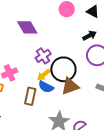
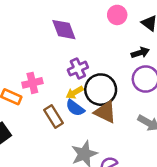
brown triangle: (70, 86) -> (105, 112), turned 36
brown rectangle: (30, 96) -> (53, 116), turned -54

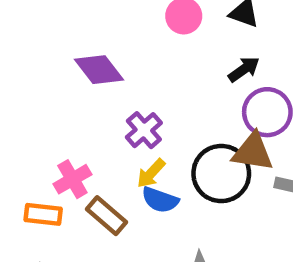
black circle: (101, 90) -> (221, 174), moved
brown triangle: (105, 112) -> (253, 152), moved
brown rectangle: (53, 116) -> (107, 216), moved

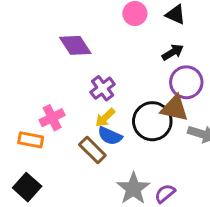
brown rectangle: (107, 216) -> (92, 150), moved

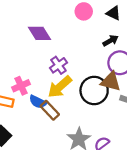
yellow arrow: (105, 118) -> (60, 87), size x1.6
blue semicircle: (110, 136) -> (38, 102), moved

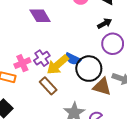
purple cross: (58, 65) -> (42, 58), moved
brown triangle: (111, 82) -> (102, 87), moved
blue semicircle: (38, 102) -> (73, 59), moved

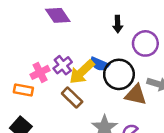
black arrow: (105, 23) -> (118, 24), moved, turned 120

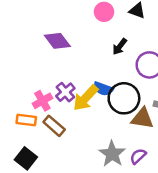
black arrow: (118, 24) -> (120, 47), turned 42
brown rectangle: (72, 98) -> (54, 126), moved

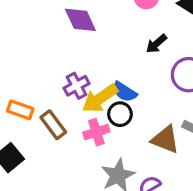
black circle: (124, 98) -> (120, 114), moved, size x0.6
pink cross: (42, 101) -> (96, 132), moved

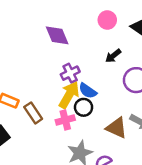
purple cross: (77, 86) -> (70, 73), moved
yellow arrow: (100, 98) -> (69, 95), turned 152

